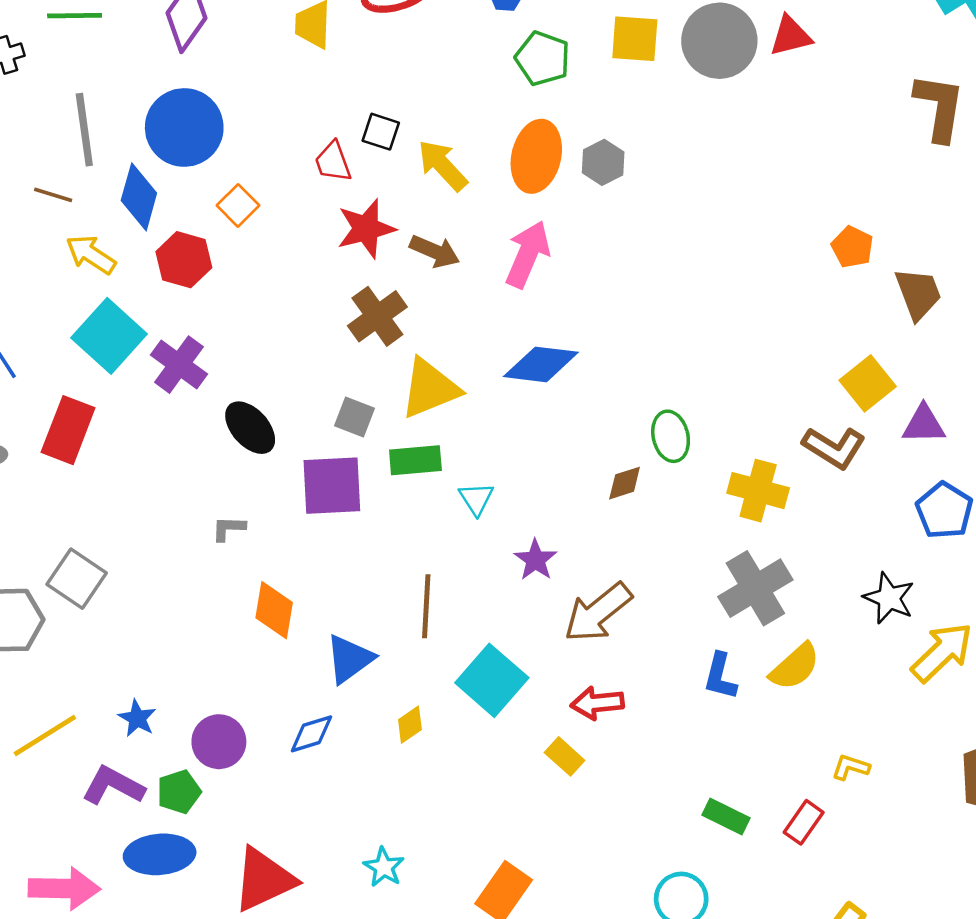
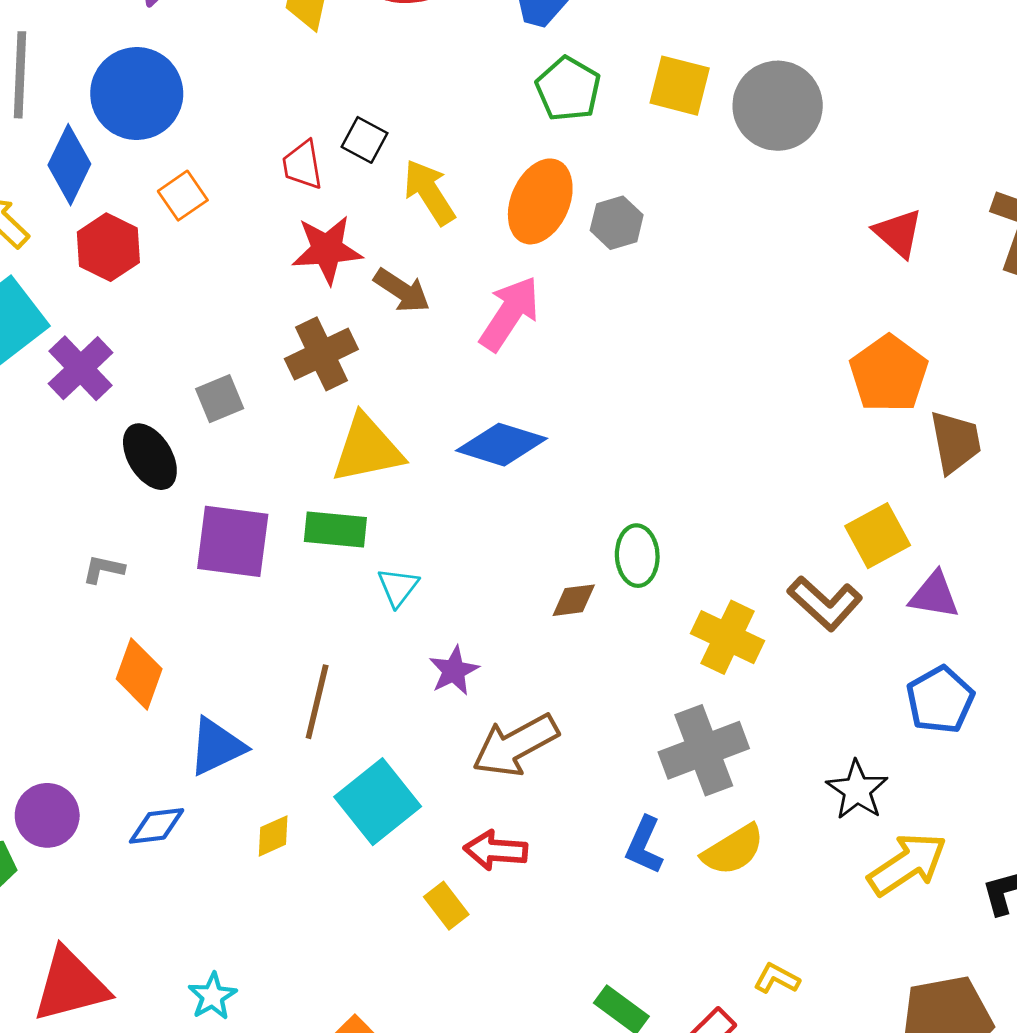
red triangle: (791, 36) -> (898, 233), moved, turned 45
orange pentagon: (852, 247) -> (889, 374), size x1.6
gray square: (355, 417) -> (220, 399), moved, turned 36

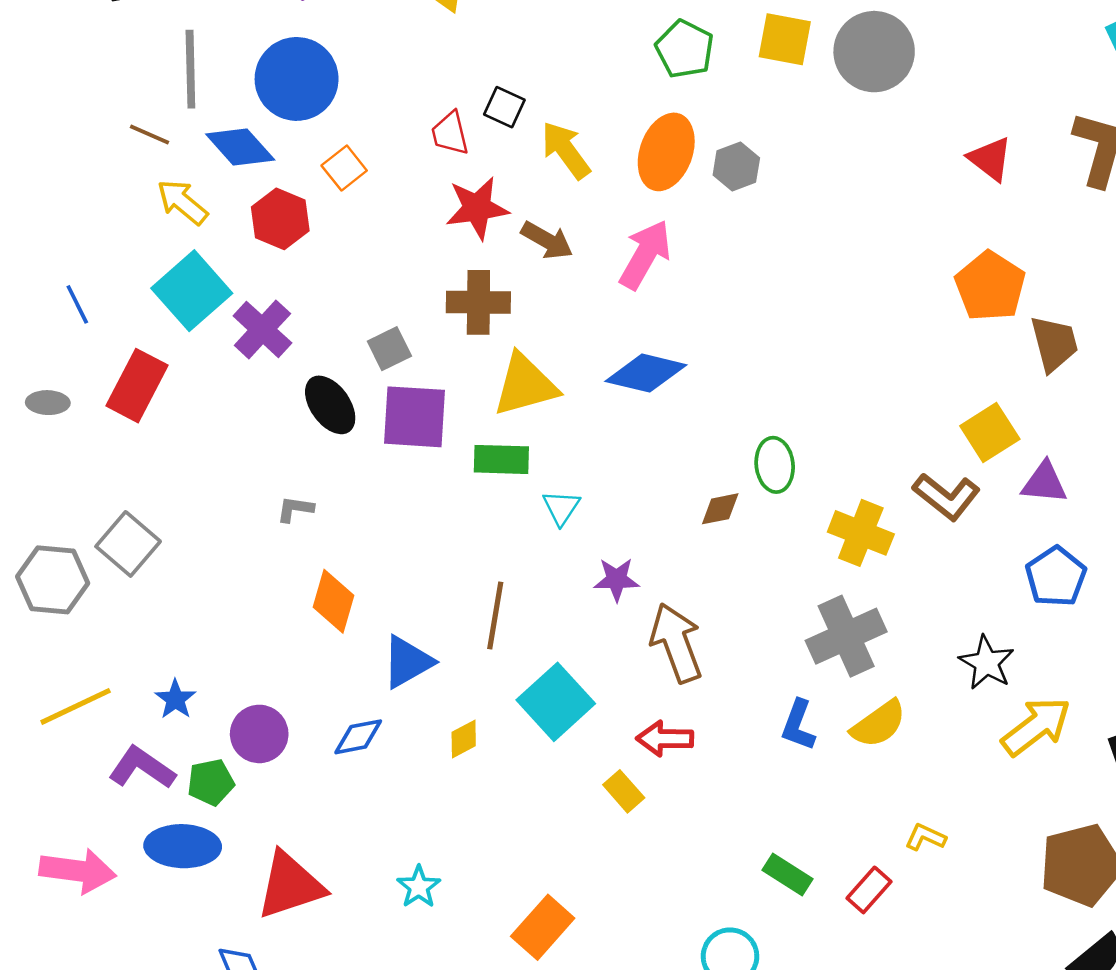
blue diamond: (69, 165) -> (240, 147), turned -64
brown cross: (321, 354) -> (478, 302), turned 30
purple square: (233, 541) -> (414, 417), moved
purple star: (454, 671) -> (617, 579), turned 30
brown arrow: (515, 745) -> (676, 643), turned 102

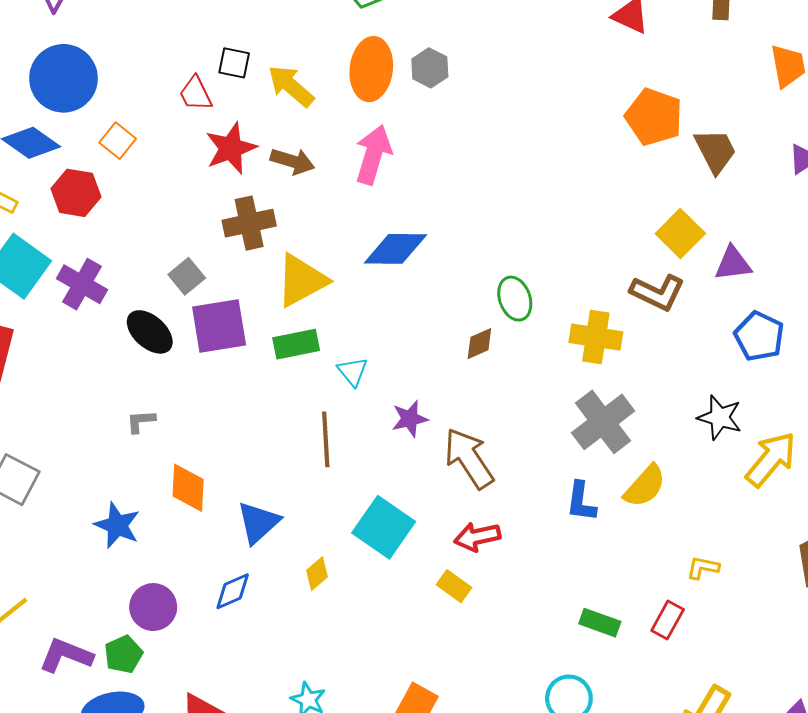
brown line: (495, 615) -> (326, 439), moved
blue star: (175, 699) -> (117, 525), moved, size x1.4

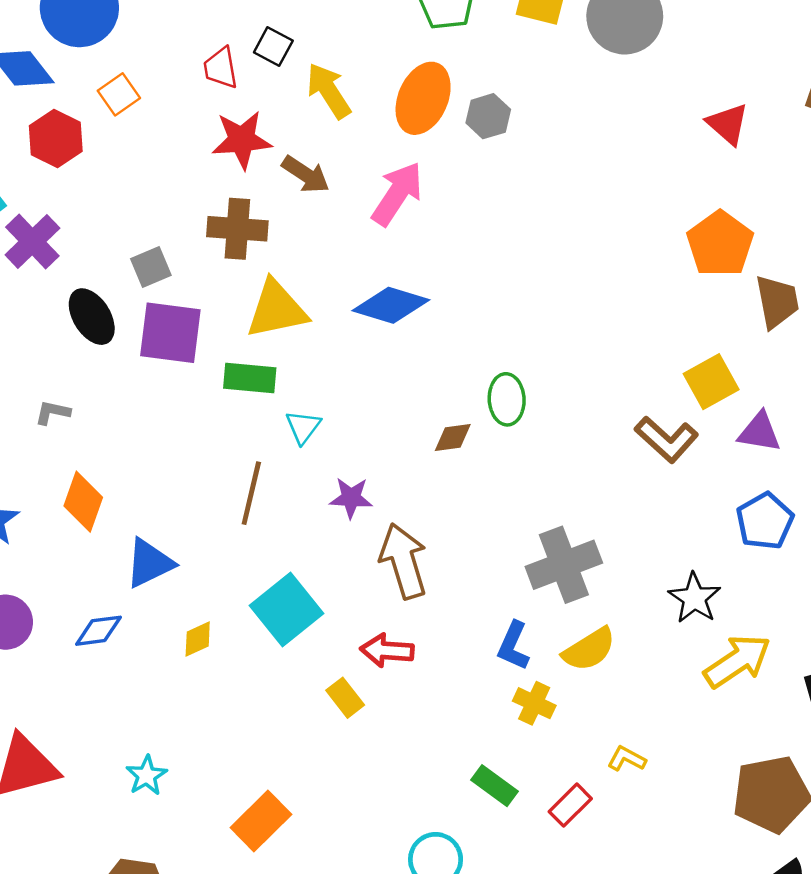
yellow cross: (596, 337) -> (534, 703), moved, size x0.7

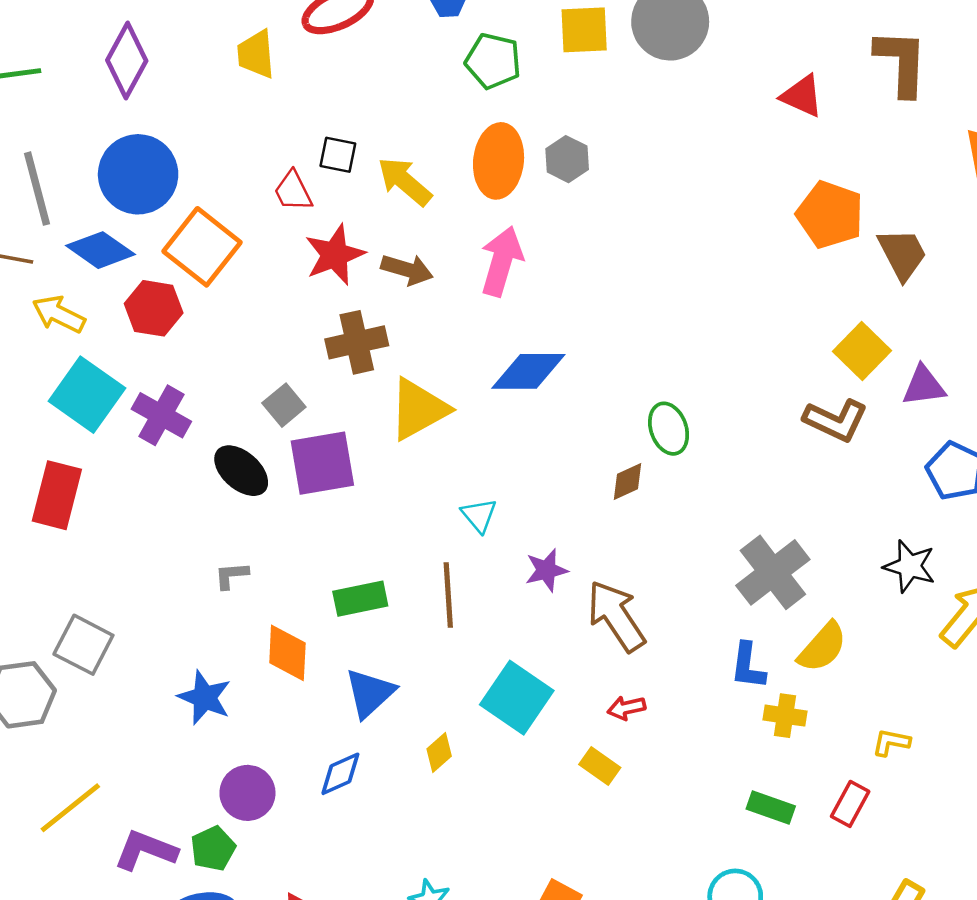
orange square: (119, 94) -> (202, 247), size x1.8
green rectangle: (250, 378) -> (360, 599), moved
red arrow: (387, 651) -> (626, 708), size x0.7

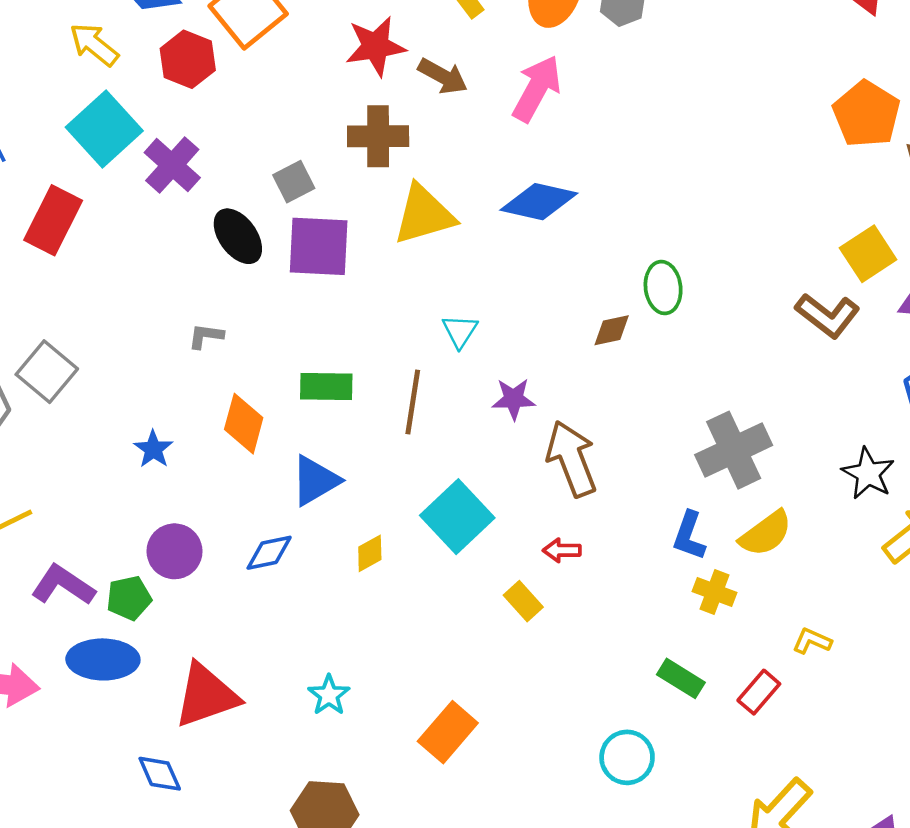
blue star: (205, 697) -> (153, 449), size x0.7

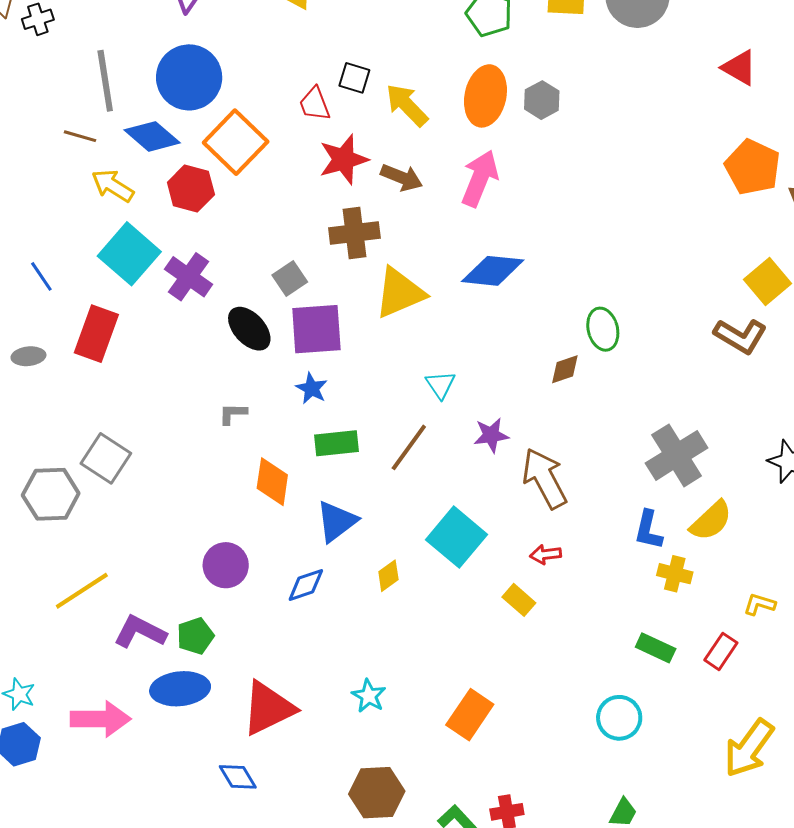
brown line: (413, 402) -> (409, 447), turned 34
blue star: (153, 449) -> (312, 388), moved
purple circle: (175, 551) -> (226, 565), moved

